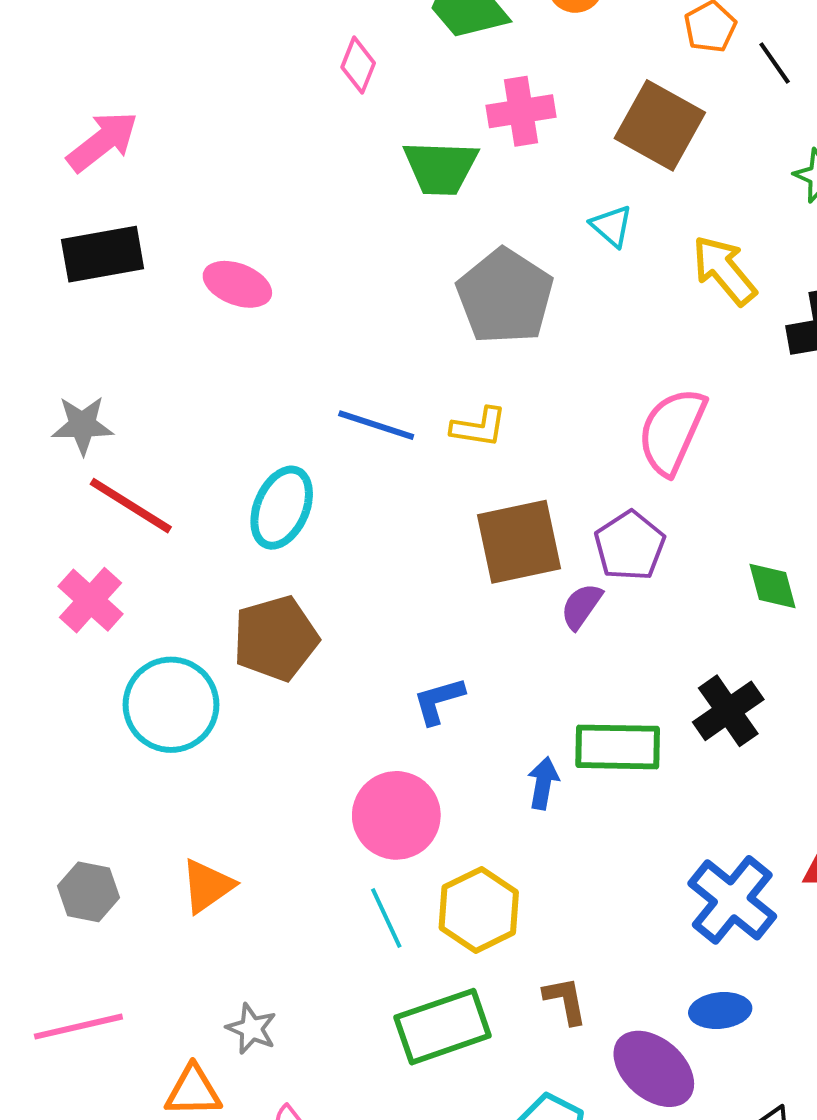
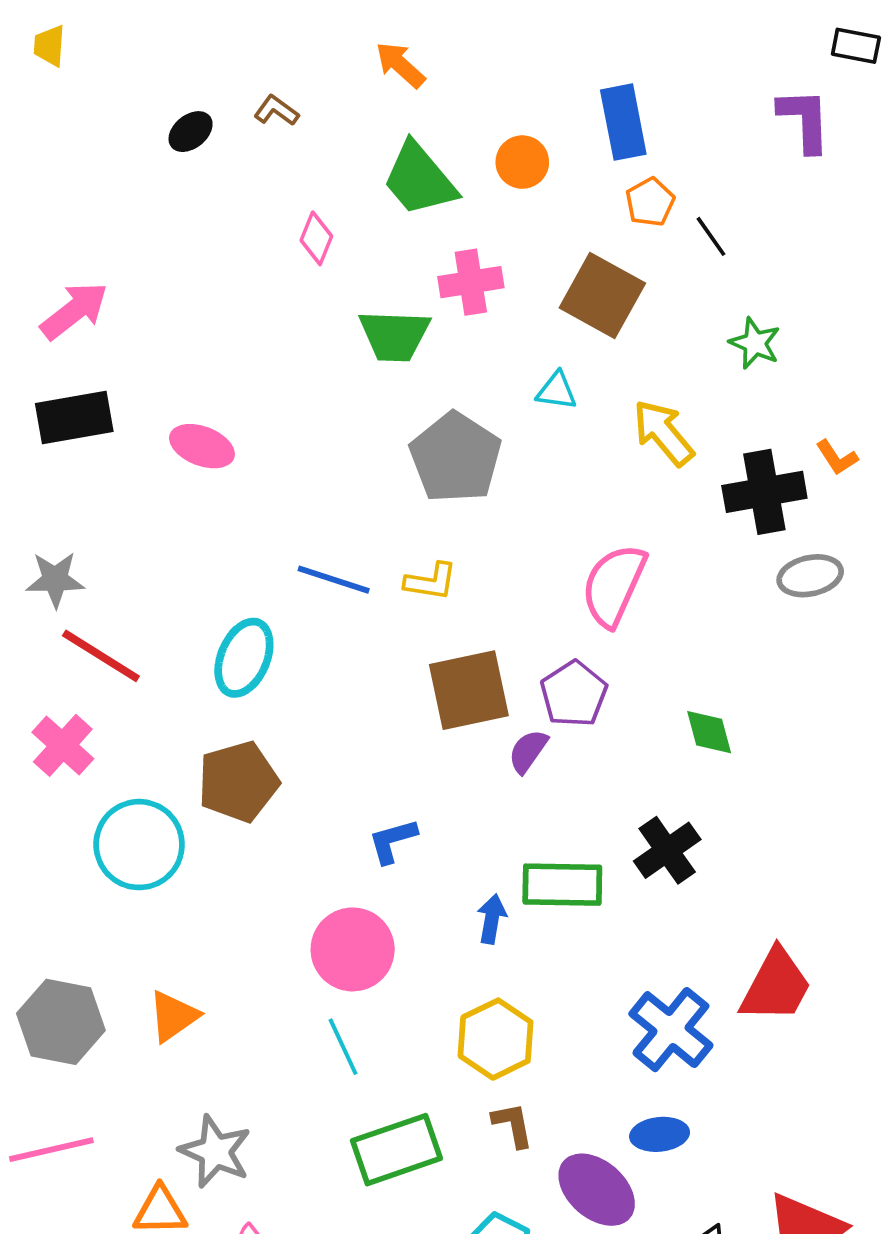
cyan triangle: (612, 226) -> (557, 391), turned -33
gray hexagon: (89, 892) -> (61, 1022), size x1.5
yellow hexagon: (479, 910) -> (496, 1039), moved
gray star: (251, 1029) -> (215, 1152), size x1.5

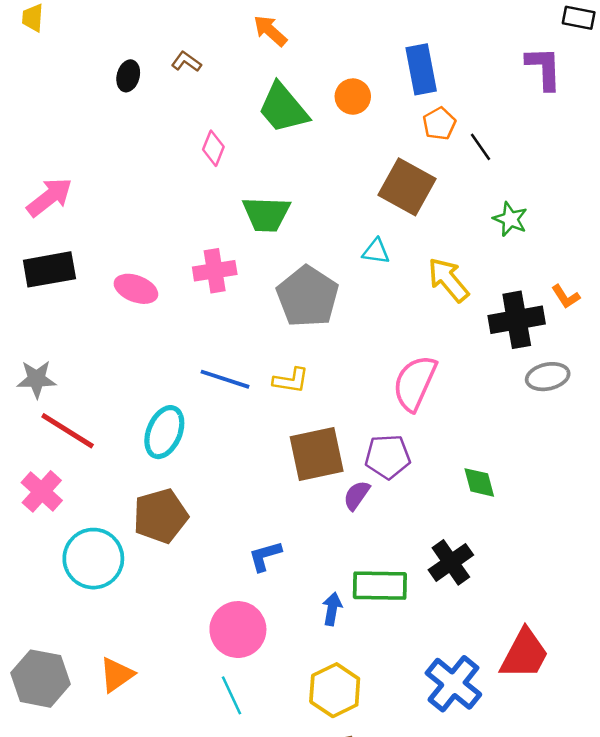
black ellipse: (191, 132) -> (128, 76), turned -36
pink cross: (471, 282) -> (215, 271), moved
purple pentagon: (574, 694) -> (388, 457), turned 30

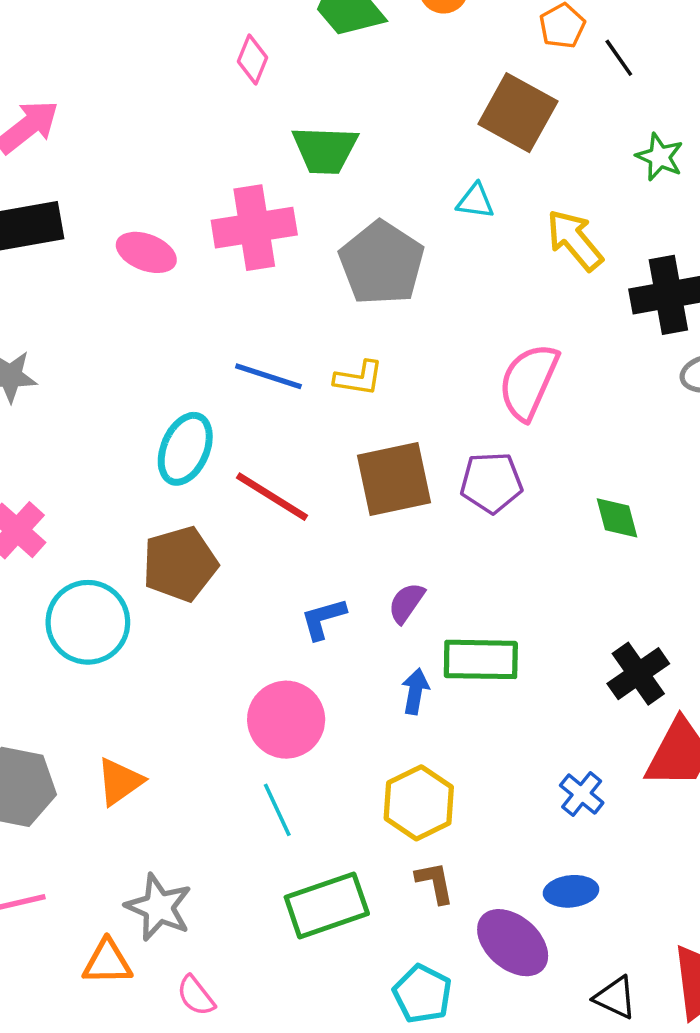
pink cross: (215, 271) -> (254, 228), size x1.4
red line: (68, 431) -> (272, 497), moved
purple semicircle: (357, 495) -> (406, 603), moved
black cross: (451, 562) -> (638, 674), moved
blue cross: (453, 684) -> (582, 794), size x0.6

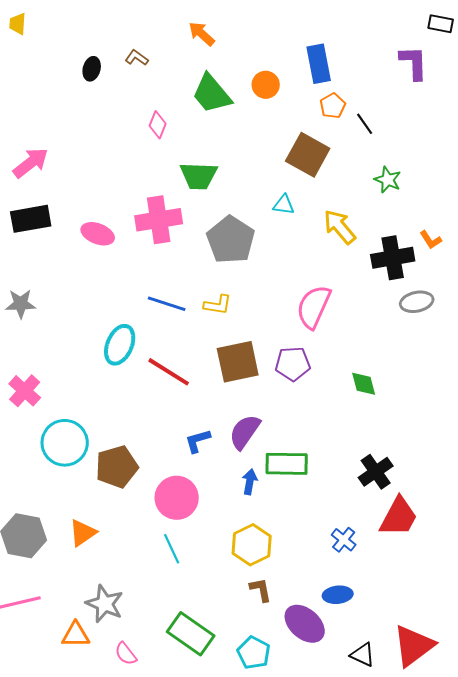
brown pentagon: (180, 564) -> (117, 467), moved
purple semicircle: (406, 603) -> (245, 432), size x1.5
green rectangle: (327, 905) -> (191, 634), moved, turned 54

